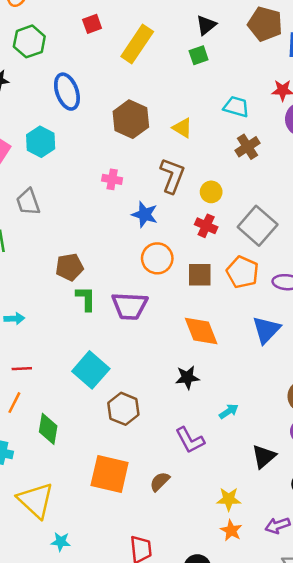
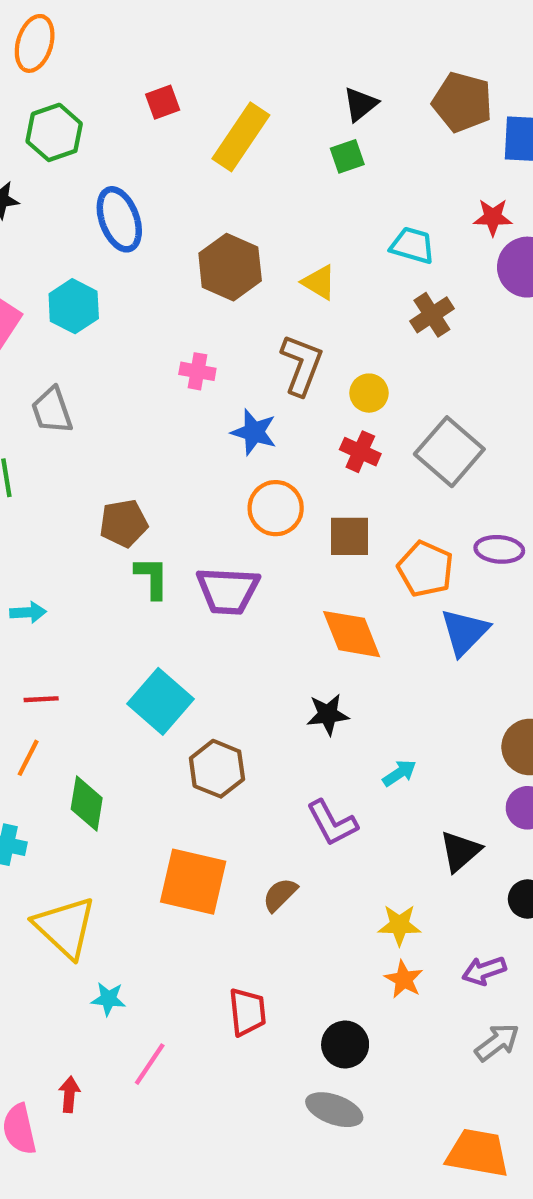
orange pentagon: (242, 272) -> (425, 569), moved

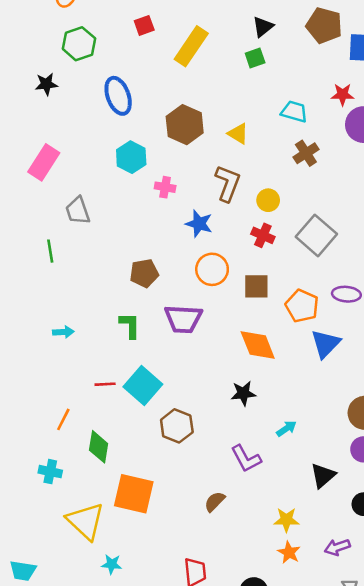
cyan hexagon: (74, 306) -> (131, 157), moved
brown pentagon: (124, 523) -> (144, 273), moved
green L-shape: (152, 578) -> (130, 325), moved
red line: (41, 699) -> (105, 384), moved
orange square: (193, 882) -> (134, 494), moved

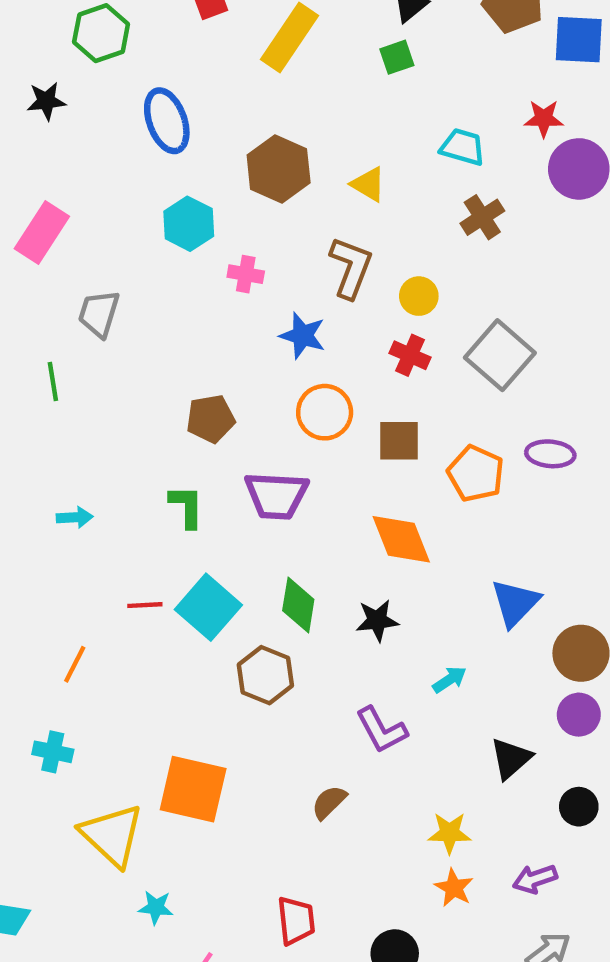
gray trapezoid: (78, 211) -> (99, 314), turned 36
blue triangle: (326, 344) -> (515, 603), moved
green diamond: (99, 447) -> (298, 605), moved

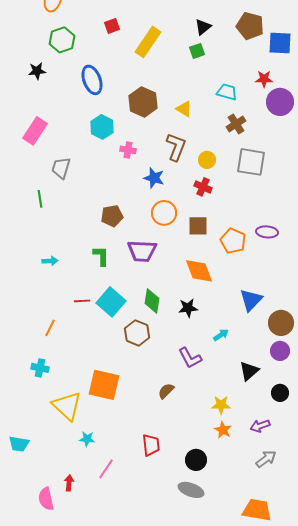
gray square: (500, 355) -> (251, 162), moved, turned -32

